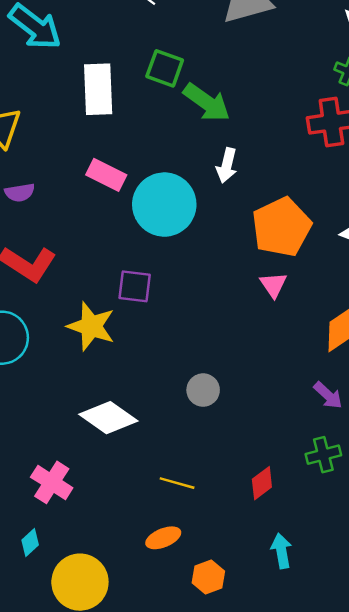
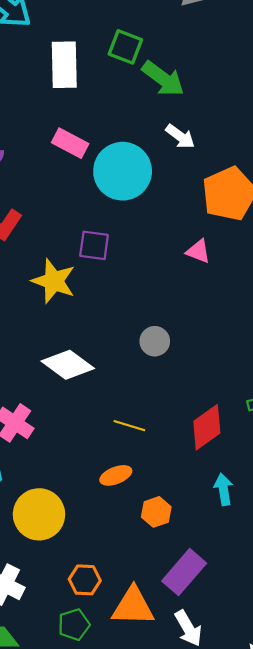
white arrow: (227, 165) -> (180, 137), turned -68
pink triangle: (273, 285) -> (198, 251), moved, turned -36
red diamond: (262, 483) -> (207, 427), size x1.5

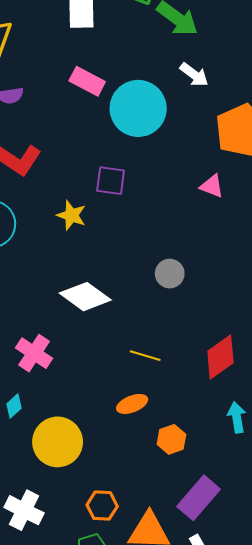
yellow star: (54, 281) -> (71, 215), size x0.7

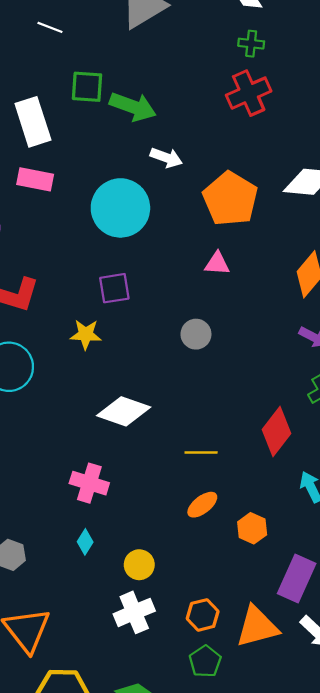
pink rectangle: (87, 81) -> (35, 179), moved
gray circle: (170, 274) -> (196, 334), moved
yellow circle: (58, 442) -> (139, 565), size x0.6
white cross: (24, 510) -> (134, 612), moved, turned -33

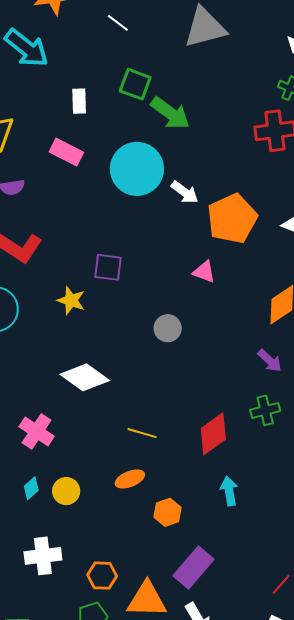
white rectangle: (33, 122) -> (79, 101), size x0.6
white arrow: (166, 158) -> (185, 192), moved
cyan circle: (120, 208) -> (137, 169), moved
cyan diamond: (85, 542) -> (31, 488), moved
yellow circle: (139, 565) -> (66, 491), moved

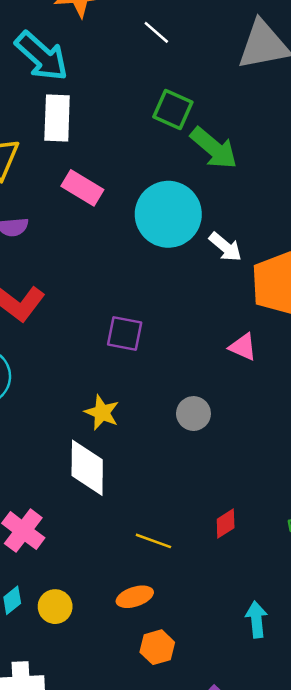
white rectangle: (79, 101) -> (57, 118), moved, size x1.5
yellow star: (71, 300) -> (102, 412), moved
white diamond: (85, 377) -> (87, 468), turned 51
red diamond: (213, 434) -> (226, 524), moved, size x0.6
orange hexagon: (167, 512) -> (157, 647), moved

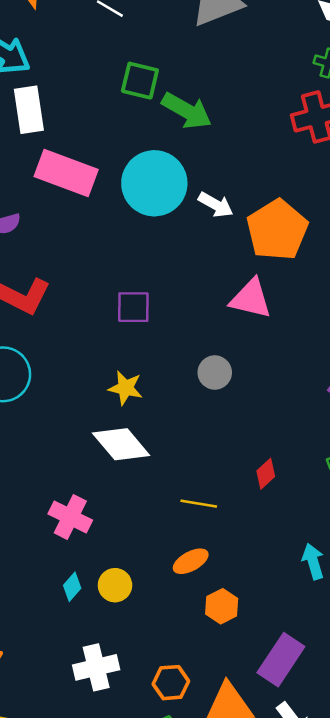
pink rectangle: (82, 188) -> (66, 173), size x1.5
pink triangle: (243, 347) -> (251, 299), size x1.5
white diamond: (87, 468) -> (121, 444), turned -30

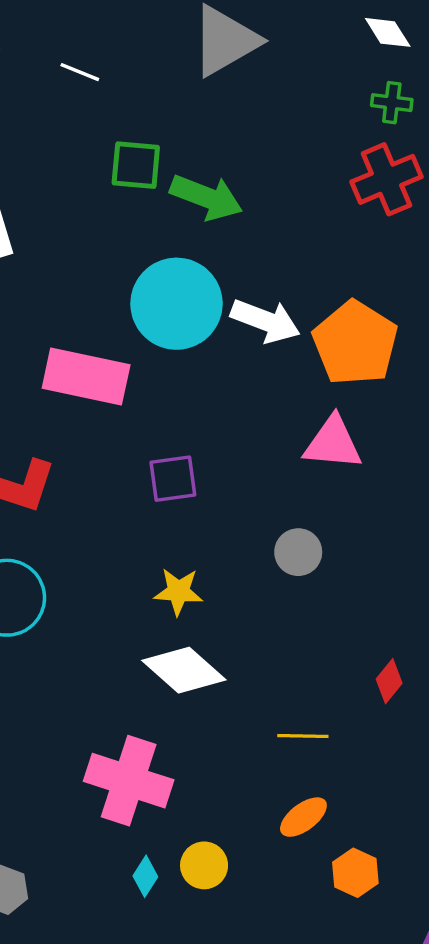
pink rectangle: (66, 173) -> (86, 377), moved
white arrow: (216, 205) -> (265, 321), size x1.4
pink cross: (70, 517) -> (129, 781), size x1.4

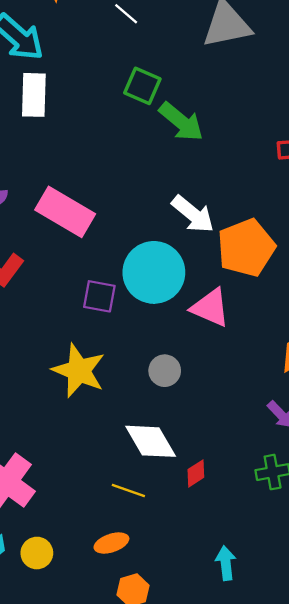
cyan circle: (176, 304) -> (154, 272), moved
yellow star: (178, 592) -> (79, 371), size x1.6
white diamond: (184, 670) -> (151, 441), moved

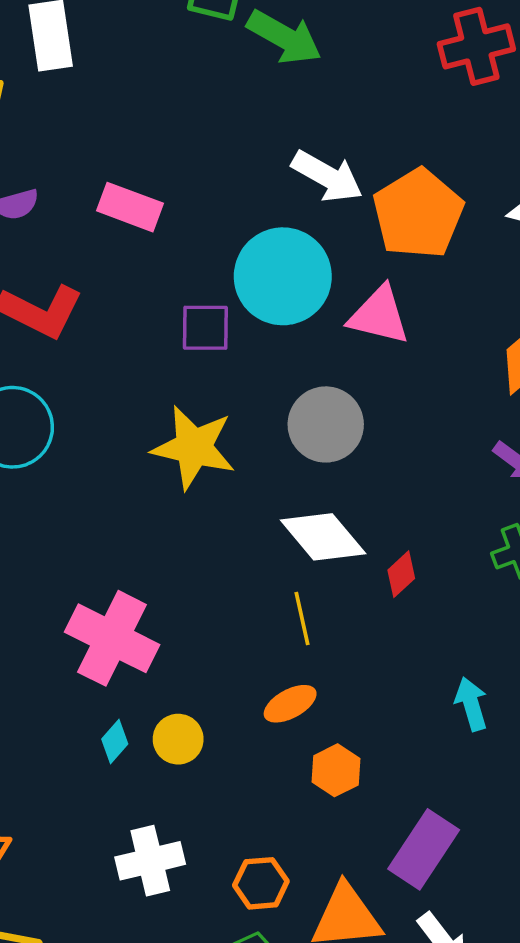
pink rectangle: (65, 212) -> (130, 207), size x0.7
gray circle: (165, 371) -> (326, 424), size x1.5
yellow line: (128, 491) -> (302, 618), turned 68

